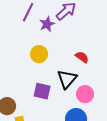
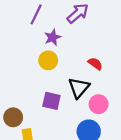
purple star: (47, 24) -> (53, 37), moved

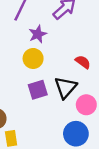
purple square: (51, 101) -> (38, 90), moved, turned -30

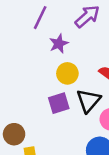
yellow circle: (33, 58) -> (67, 73), moved

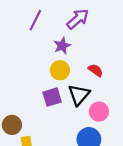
purple star: (59, 44) -> (62, 46), moved

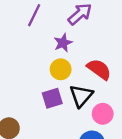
red semicircle: (96, 70) -> (99, 69), size x1.5

